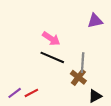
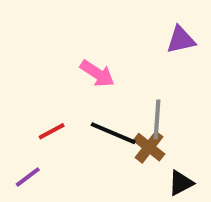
black line: (52, 57) -> (113, 133), moved
red line: (31, 93) -> (52, 131), moved

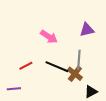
purple triangle: (181, 40) -> (87, 30), moved
purple line: (28, 177) -> (14, 89), turned 32

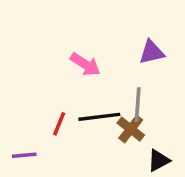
red line: (26, 66) -> (59, 124), moved, turned -40
black line: (57, 67) -> (99, 117), turned -30

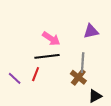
black line: (99, 117) -> (47, 56), moved
purple line: (24, 155) -> (15, 78), moved, turned 48

